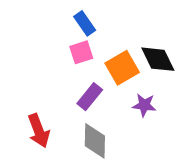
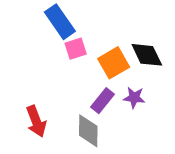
blue rectangle: (85, 23) -> (60, 22), moved, size x1.5
purple rectangle: (90, 97) -> (103, 101), moved

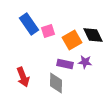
blue rectangle: (60, 22) -> (29, 24), moved
purple rectangle: (103, 101) -> (65, 64), turned 63

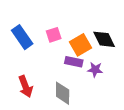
blue rectangle: (29, 24) -> (22, 37), moved
purple rectangle: (65, 64) -> (74, 62), moved

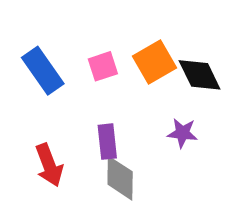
orange square: (81, 45) -> (154, 62), moved
purple rectangle: (74, 62) -> (107, 142), moved, turned 72

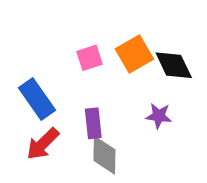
blue rectangle: (43, 71) -> (37, 99), moved
red arrow: (49, 165) -> (43, 144), turned 66

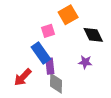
orange square: (134, 54) -> (68, 15), moved
blue rectangle: (37, 99) -> (41, 53), moved

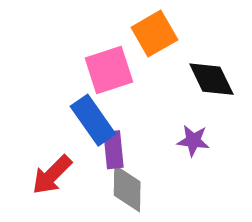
pink square: (48, 31) -> (109, 70), size x1.5

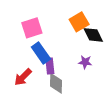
orange square: (154, 34) -> (79, 22), moved
pink square: (109, 70) -> (32, 28), moved

